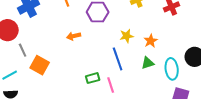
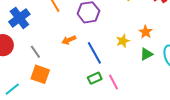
yellow star: (127, 36) -> (123, 41), moved
gray line: (23, 50) -> (35, 52), moved
blue line: (118, 59) -> (94, 53), moved

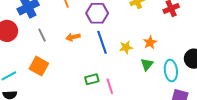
gray line: (35, 52) -> (42, 35), moved
blue line: (94, 53) -> (102, 42), moved
green triangle: (146, 54) -> (147, 64), turned -32

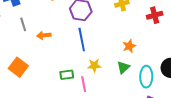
orange arrow: (73, 37) -> (44, 35), moved
yellow star: (126, 47) -> (94, 65), moved
orange square: (39, 66) -> (18, 67), moved

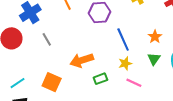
orange arrow: (44, 35) -> (82, 60), moved, size x1.6
blue line: (82, 40) -> (123, 40), moved
pink line: (84, 84) -> (134, 83), moved, turned -42

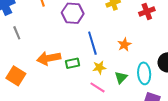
green triangle: (154, 59) -> (121, 77), moved
yellow star: (125, 63) -> (99, 67), moved
green rectangle: (100, 79) -> (73, 63), moved

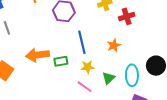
red cross: (147, 11) -> (127, 16), moved

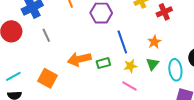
green triangle: (109, 78) -> (152, 64), moved

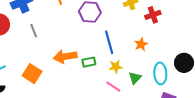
green triangle: (152, 64) -> (135, 78), moved

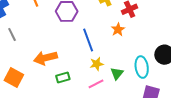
orange star: (141, 44) -> (118, 29), moved
green rectangle: (89, 62) -> (63, 78), moved
pink line: (113, 87) -> (96, 84), turned -56

